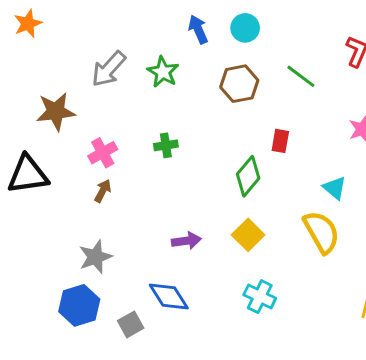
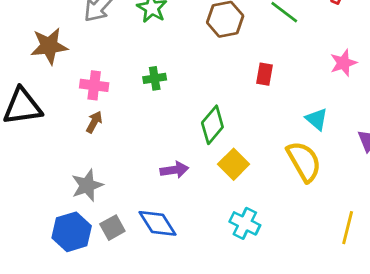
pink cross: (103, 153) -> (94, 85), turned 36
green diamond: (248, 176) -> (212, 125), moved
gray square: (131, 324) -> (112, 228), moved

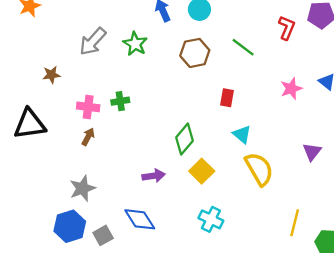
brown star: (49, 46) -> (51, 75), size x0.6
green cross: (155, 78) -> (120, 101), moved
cyan triangle: (317, 119) -> (242, 134), moved
gray square: (112, 228) -> (103, 235), moved

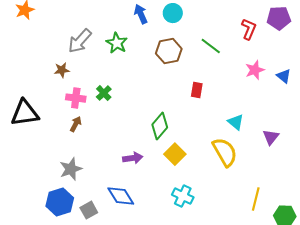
brown star: (51, 75) -> (62, 70), moved
pink star: (291, 89) -> (255, 70), moved
green cross: (120, 101) -> (104, 93), turned -35
cyan triangle: (242, 134) -> (236, 122), moved

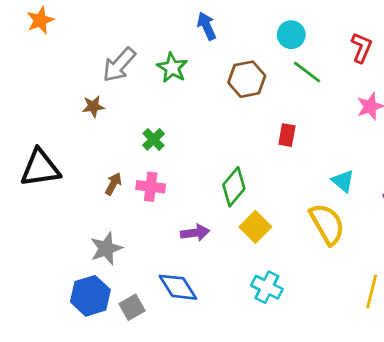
cyan circle: (173, 13) -> (291, 35), moved
pink cross: (76, 98) -> (151, 187), moved

